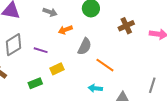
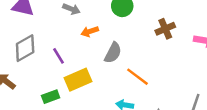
purple line: (41, 50) -> (58, 56), turned 40
yellow rectangle: (57, 69) -> (78, 80), size x1.5

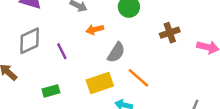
yellow rectangle: (78, 80) -> (100, 83), moved

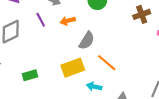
brown cross: (170, 33) -> (142, 14), moved
purple line: (62, 51) -> (41, 20), moved

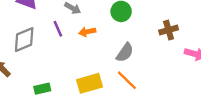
gray semicircle: (87, 41) -> (125, 53), moved

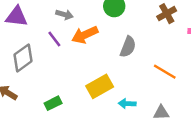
orange arrow: (87, 32) -> (85, 35), size x1.5
orange line: (127, 80) -> (165, 72), moved

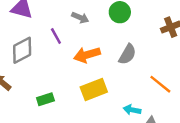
gray arrow: (64, 15) -> (80, 18), moved
orange arrow: (85, 35) -> (87, 55), moved
cyan arrow: (127, 104) -> (132, 110), moved

